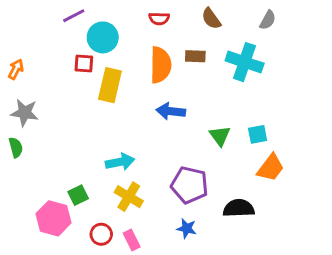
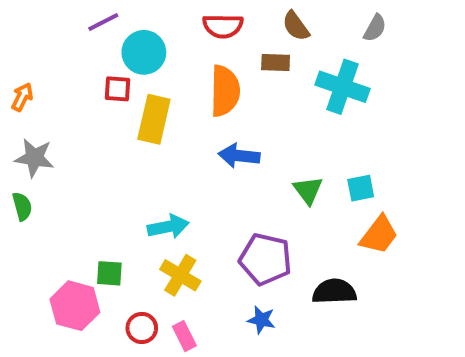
red semicircle: (159, 19) -> (223, 26), size x1.4
brown rectangle: (195, 56) -> (276, 62), moved
green square: (78, 195) -> (109, 273), turned 30

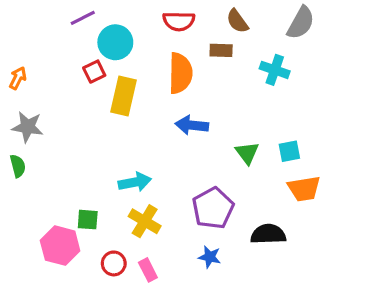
gray semicircle: (375, 28) -> (301, 23), size x1.5
cyan cross: (342, 87) -> (275, 70), size x0.7
red square: (117, 89) -> (94, 72), turned -30
orange trapezoid: (379, 235) -> (304, 189), turned 44
purple pentagon: (265, 259) -> (213, 208), turned 30

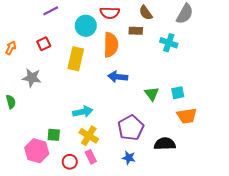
cyan circle: (115, 42) -> (86, 26), moved
red square: (94, 72) -> (44, 44), moved
gray star: (28, 127) -> (32, 78), moved
pink rectangle: (148, 270) -> (91, 157), moved

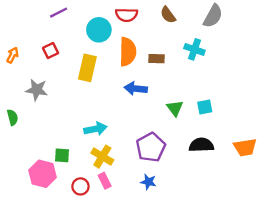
brown rectangle: (136, 31) -> (156, 59), moved
orange trapezoid: (187, 116) -> (245, 147), moved
black semicircle: (165, 144) -> (201, 145), moved

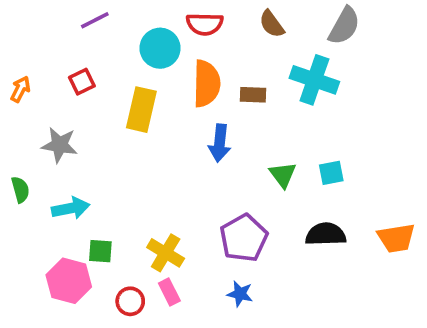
cyan cross: (194, 49) -> (314, 80), size x1.4
blue arrow: (136, 89) -> (220, 143), turned -90
cyan arrow: (95, 129) -> (71, 208), moved

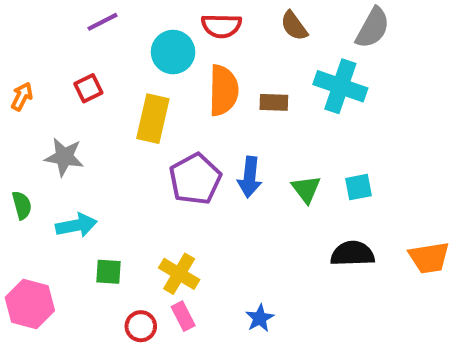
blue arrow: (220, 143) -> (250, 177), moved
purple pentagon: (244, 238) -> (195, 179), moved
pink hexagon: (69, 281) -> (30, 304), moved
blue star: (240, 294) -> (260, 318), turned 30

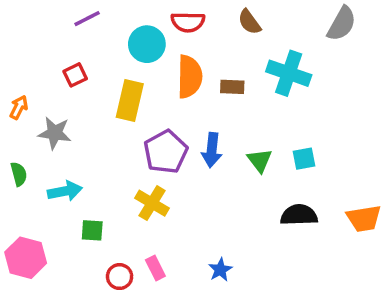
gray semicircle: (373, 28) -> (342, 24), moved
orange arrow: (22, 96) -> (19, 107), moved
yellow cross: (179, 274) -> (152, 203), moved

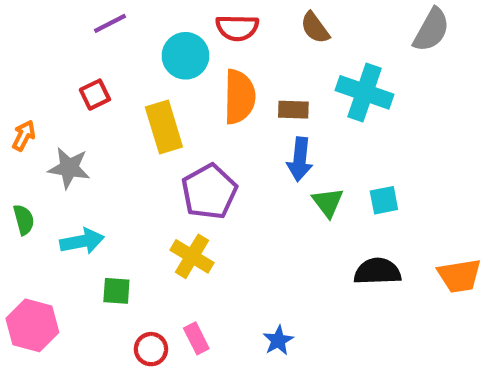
yellow rectangle: (130, 101) -> (164, 127), turned -30
blue arrow: (212, 150) -> (300, 159), moved

